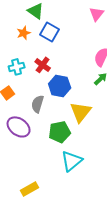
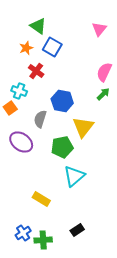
red cross: (43, 65) -> (36, 71), moved
cyan cross: (17, 67) -> (19, 91), moved, turned 35
yellow rectangle: (30, 189) -> (41, 199), moved, turned 60

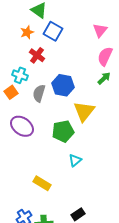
pink triangle: (99, 29) -> (100, 30), moved
gray semicircle: (40, 119) -> (39, 93), moved
cyan triangle: (74, 176) -> (75, 160), size x0.6

